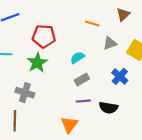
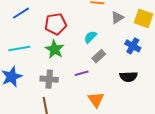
purple line: (83, 101) -> (82, 73), moved

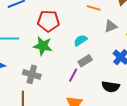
green star: (55, 49) -> (43, 46), turned -30
purple line: (82, 73) -> (73, 75), moved, turned -56

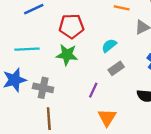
gray cross: (32, 74) -> (43, 88), moved
purple line: (73, 75) -> (93, 90), moved

